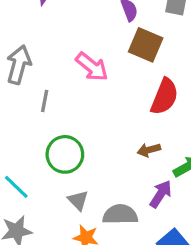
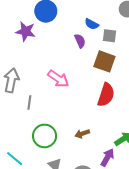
brown square: (146, 45) -> (104, 61), moved
brown arrow: (149, 150) -> (82, 134), moved

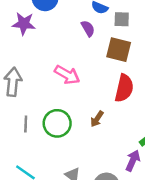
gray line: (29, 103) -> (26, 124), moved
brown arrow: (82, 134) -> (97, 119), moved, turned -32
green circle: (45, 136) -> (57, 123), moved

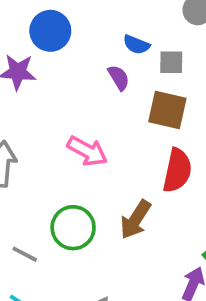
brown arrow: (97, 119) -> (135, 220), size x1.5
gray line: (26, 124) -> (25, 254), moved, turned -63

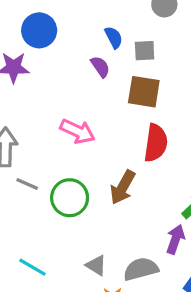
blue semicircle: (136, 45) -> (114, 37), turned -135
gray line: (25, 254) -> (27, 184), moved

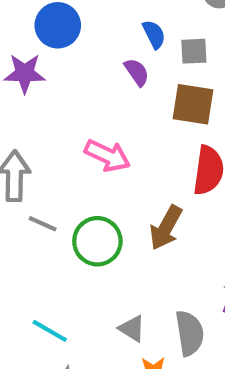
gray semicircle: (141, 269) -> (190, 333), turned 96

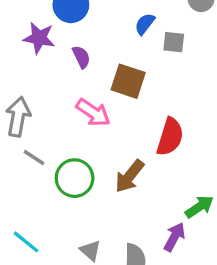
blue semicircle: (154, 34) -> (145, 24), turned -125
purple semicircle: (137, 72) -> (81, 57), moved
brown square: (193, 104) -> (128, 81), moved

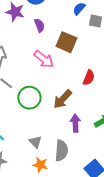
red semicircle: (170, 137) -> (89, 78), size x0.7
purple arrow: (174, 237) -> (75, 123), moved, turned -36

